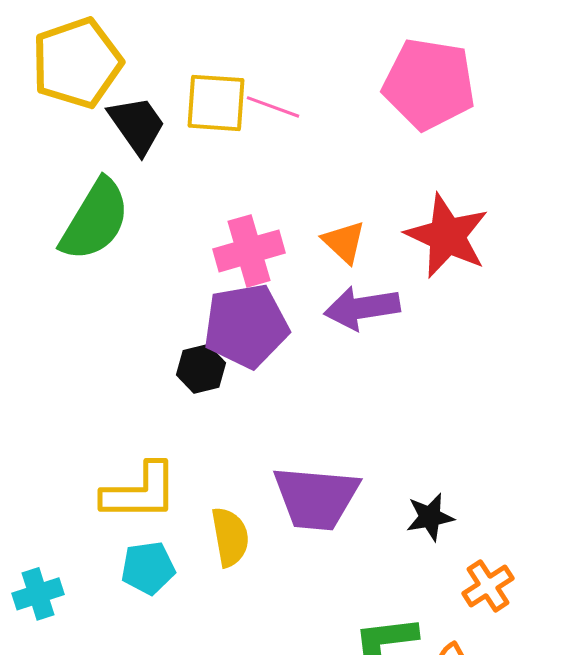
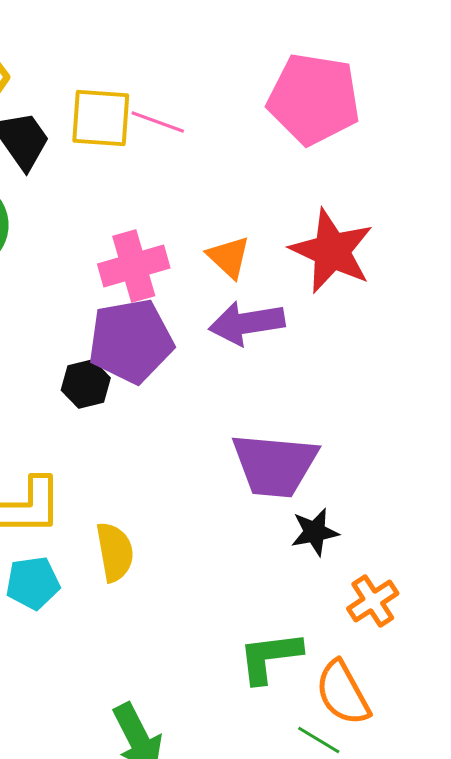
purple trapezoid: (316, 498) -> (275, 465), moved

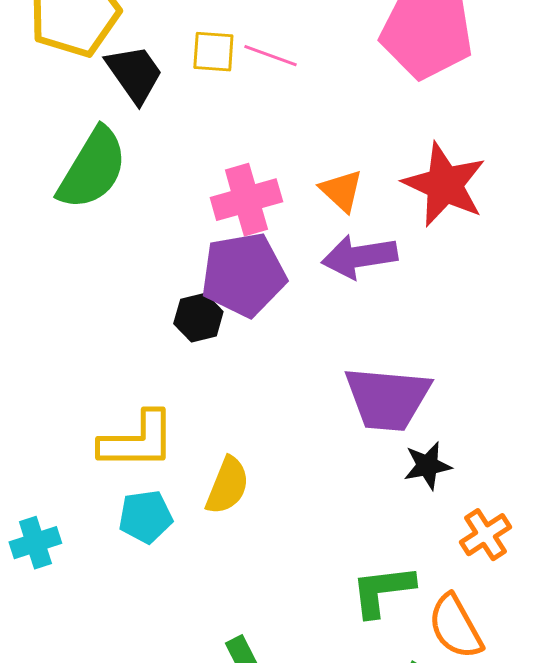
yellow square: (101, 118) -> (213, 52), size x0.7
yellow semicircle: (115, 552) -> (227, 486), turned 32

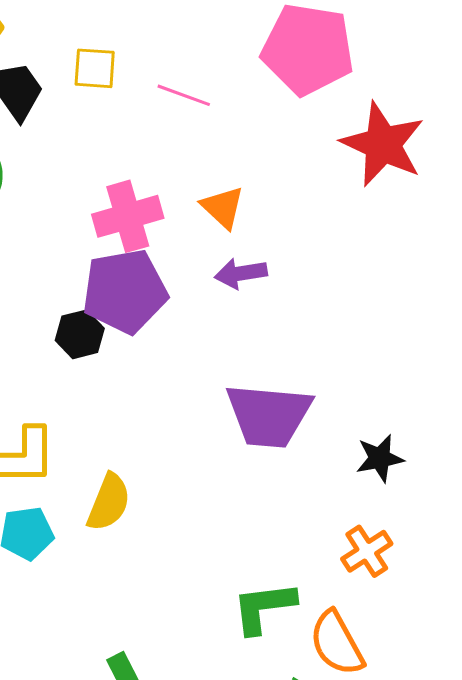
pink line: (270, 56) -> (184, 95), moved
red star: (444, 185) -> (383, 144), moved
purple arrow: (359, 257) -> (241, 273), size x0.7
black star: (427, 466) -> (380, 458), moved

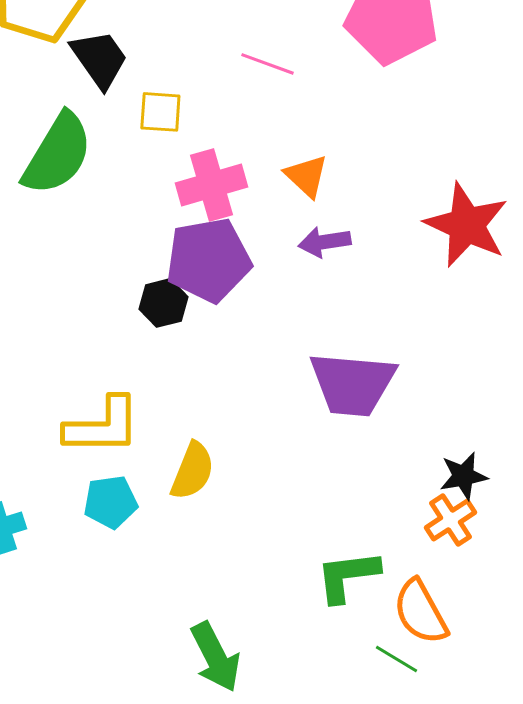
yellow square: (95, 68) -> (160, 112), moved
red star: (383, 144) -> (466, 225), moved
black star: (380, 458) -> (463, 476), moved

